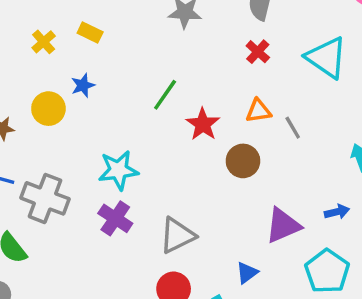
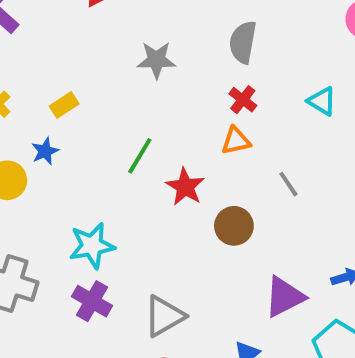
yellow rectangle: (90, 33) -> (64, 105), moved, turned -55
cyan triangle: (326, 58) -> (322, 101), size x0.6
orange triangle: (258, 111) -> (236, 141), moved

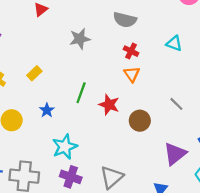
gray semicircle: (243, 42) -> (125, 20), turned -75
orange triangle: (236, 141) -> (132, 74), turned -42
blue star: (45, 151) -> (47, 110), moved
gray line: (288, 184) -> (176, 104), moved

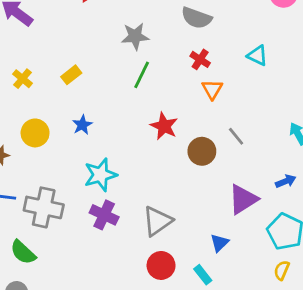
orange triangle: (132, 74) -> (212, 89), moved
green line: (81, 93) -> (142, 75), moved
gray line: (176, 104) -> (236, 136), moved

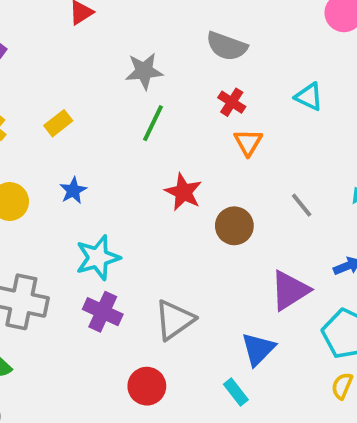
gray line: (236, 136) -> (302, 205), moved
blue triangle: (219, 243) -> (258, 349), size x1.4
red circle: (161, 265) -> (147, 386), moved

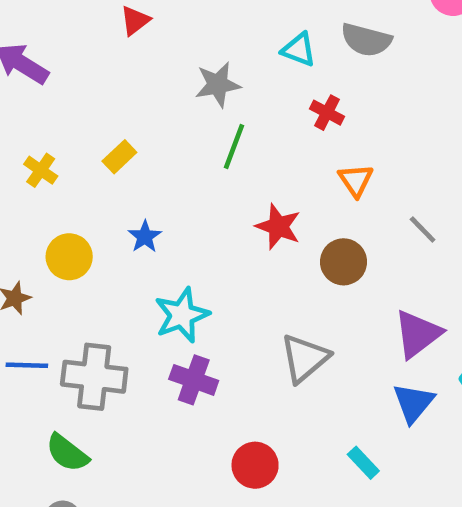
gray semicircle: (227, 46) -> (366, 40), moved
cyan triangle: (309, 97) -> (299, 50), moved
orange triangle: (248, 142) -> (356, 180), moved
gray triangle: (174, 320) -> (305, 358), moved
blue triangle: (258, 349) -> (413, 403), moved

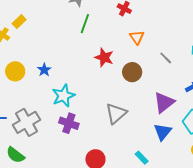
yellow rectangle: (119, 157) -> (19, 22), moved
blue star: (145, 237) -> (44, 70), moved
gray cross: (94, 377) -> (26, 122), turned -36

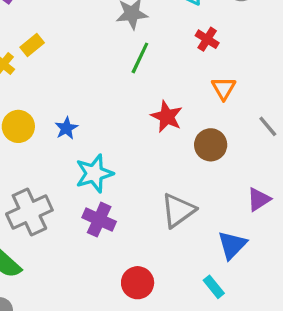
purple triangle: (164, 102) -> (259, 199), size x0.7
blue triangle: (163, 132) -> (232, 245), moved

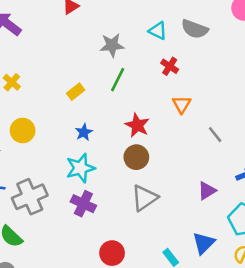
yellow rectangle: (32, 45) -> (76, 92), moved
blue star: (66, 128) -> (84, 132), moved
brown circle: (211, 145) -> (136, 157), moved
blue triangle: (232, 245) -> (204, 243), moved

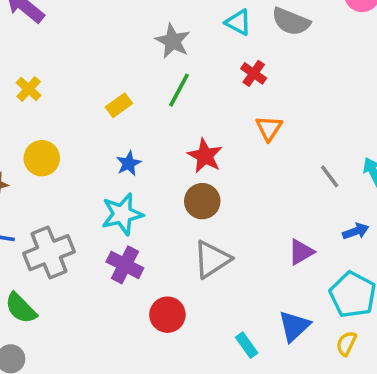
gray star: (112, 45) -> (173, 41), turned 30
gray line: (215, 135) -> (330, 176), moved
red circle: (112, 253) -> (167, 315), moved

